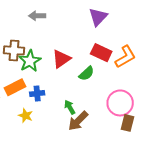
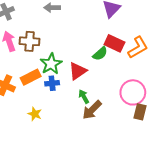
red triangle: (61, 59) -> (78, 71), moved
green star: (30, 61) -> (51, 64), moved
green semicircle: (86, 74) -> (100, 54), moved
yellow star: (26, 116) -> (35, 114), moved

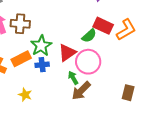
pink circle: (133, 92) -> (88, 62), moved

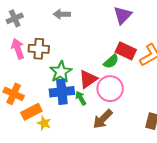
orange rectangle: (21, 59) -> (31, 112), moved
blue cross: (42, 65) -> (62, 92), size x1.6
green arrow: (73, 78) -> (81, 98), moved

